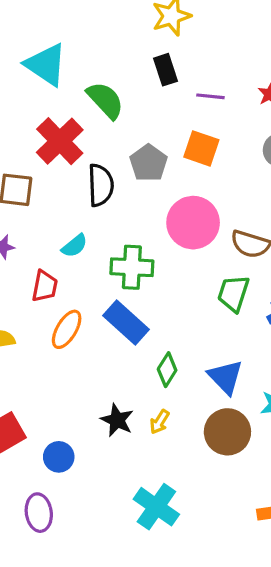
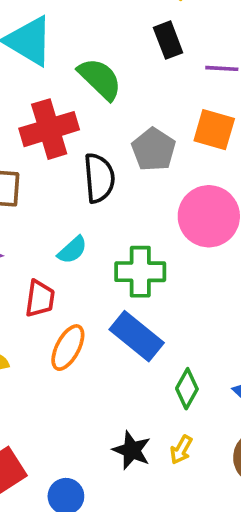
red cross: (60, 141) -> (49, 129), turned 30

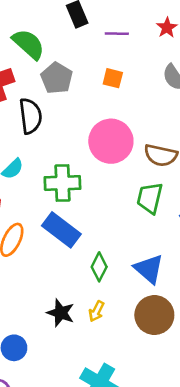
orange square: (214, 130) -> (113, 78), size x0.7
gray pentagon: (154, 149) -> (57, 78), moved

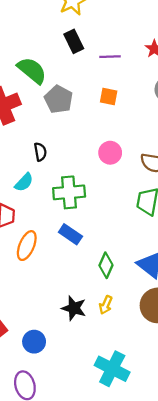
black semicircle: (30, 116) -> (40, 152), moved, size x0.6
pink circle: (111, 141) -> (110, 153), size x0.6
blue rectangle: (61, 230) -> (70, 234), size x0.7

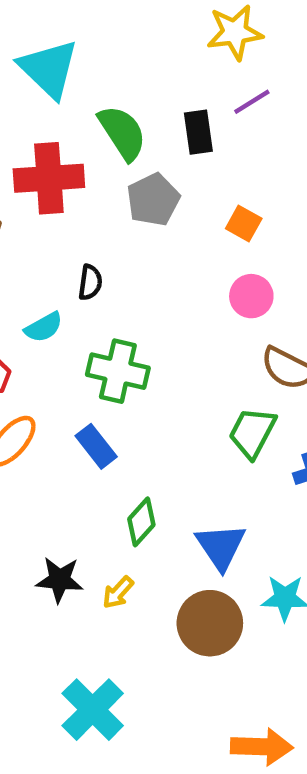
black rectangle: (74, 41) -> (198, 132), moved
purple line: (110, 57) -> (252, 102), moved, turned -48
pink circle: (110, 153) -> (251, 296), moved
black star: (74, 308) -> (60, 580), turned -30

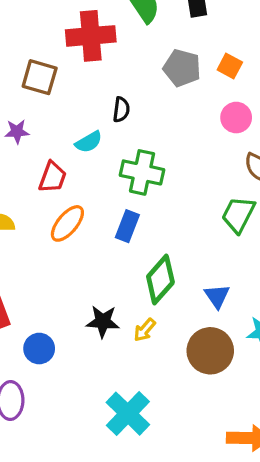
gray pentagon: (153, 200) -> (182, 68), moved, turned -30
blue rectangle: (96, 446) -> (127, 226), turned 60
green diamond: (141, 522) -> (160, 279), size x1.4
blue triangle: (221, 547) -> (217, 296), size x0.7

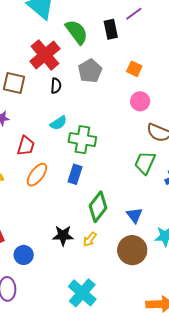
red cross: (91, 36) -> (45, 55), turned -32
gray pentagon: (182, 68) -> (90, 71), moved, turned 30
black semicircle: (121, 110) -> (56, 86), moved
cyan semicircle: (89, 142) -> (58, 123), moved

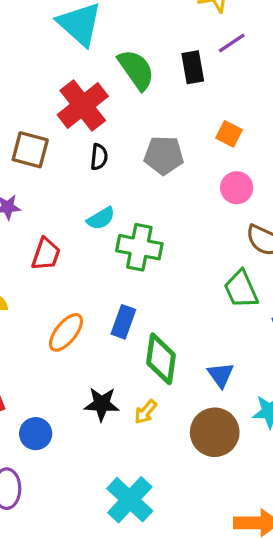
gray pentagon: (90, 71) -> (164, 155), moved, turned 30
green trapezoid: (145, 163) -> (241, 289), turned -50
blue rectangle: (75, 174) -> (123, 322), moved
orange ellipse: (37, 175) -> (66, 332), moved
green diamond: (98, 207) -> (161, 359), turned -32

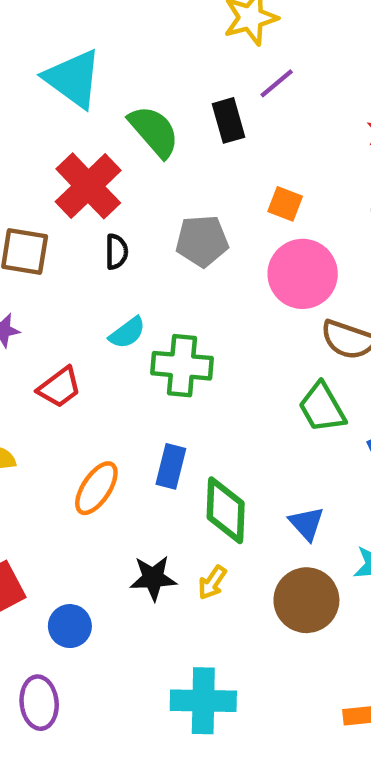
pink circle: (237, 188) -> (303, 274), size x1.6
red trapezoid: (46, 254) -> (59, 387), turned 40
cyan cross: (130, 500) -> (203, 701), turned -36

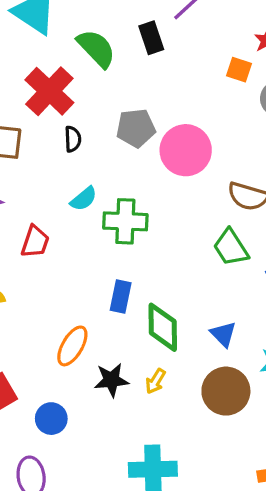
orange square: (285, 204) -> (239, 70), moved
pink circle: (303, 274) -> (186, 150), moved
red trapezoid: (59, 387) -> (35, 242), turned -32
orange ellipse: (96, 488) -> (72, 346), moved

